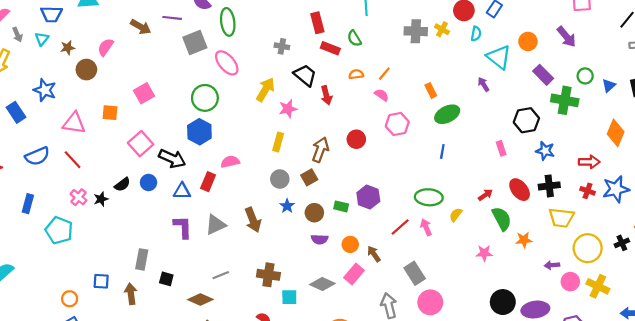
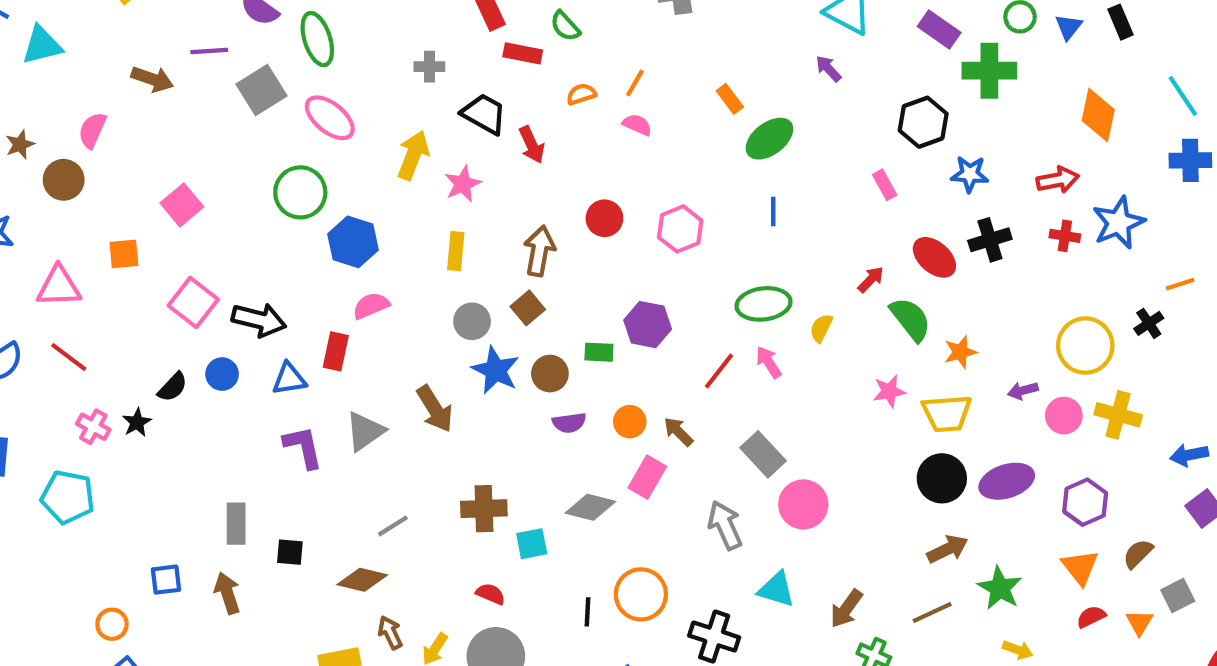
pink hexagon: (397, 124) -> (680, 229), moved
blue hexagon: (199, 132) -> (353, 242), moved
blue star: (287, 206) -> (495, 370), size x1.6
yellow trapezoid: (561, 218) -> (947, 413), moved

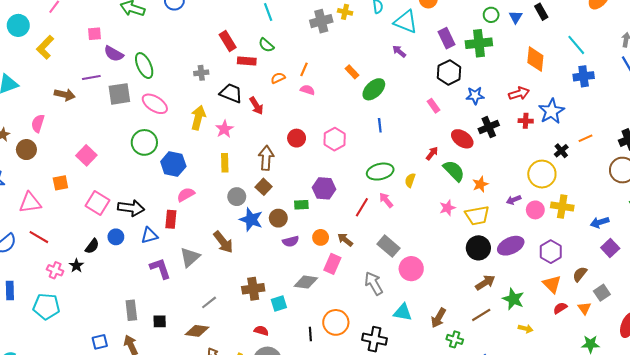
purple rectangle: (939, 29) -> (446, 38), moved, turned 36
gray square: (261, 90) -> (119, 94), turned 30
black cross: (1149, 323) -> (561, 151), moved

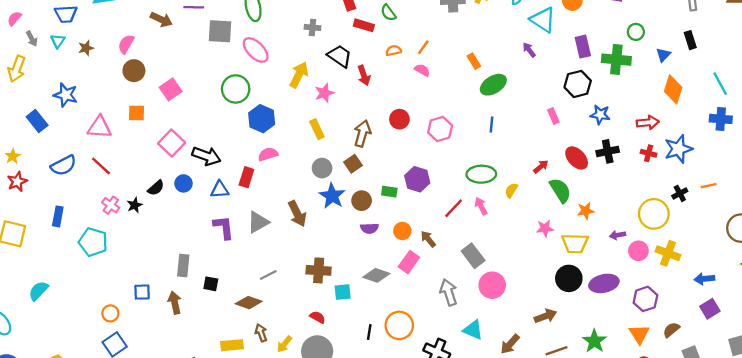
blue triangle: (516, 17) -> (663, 55), moved
brown circle: (26, 150) -> (134, 71), moved
yellow rectangle: (225, 163) -> (317, 129), turned -36
brown arrow: (485, 283) -> (545, 316), moved

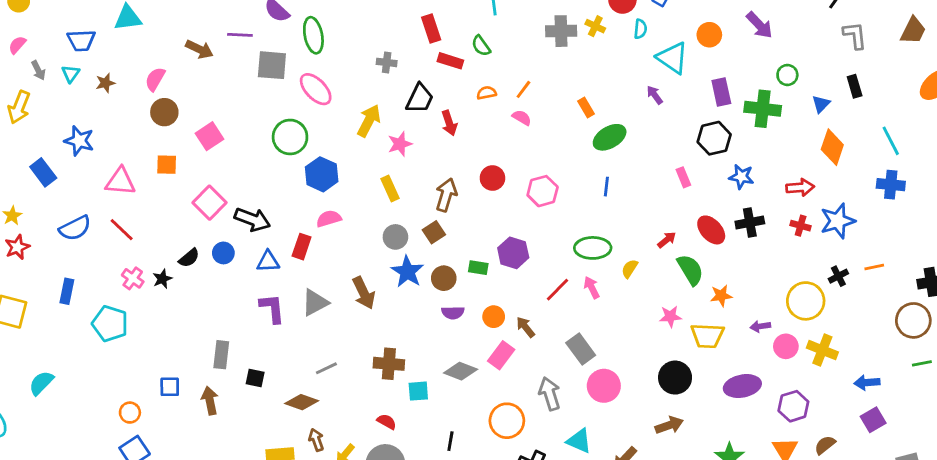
black trapezoid: (340, 56) -> (420, 98), turned 80
black circle: (569, 278) -> (675, 378), moved
orange circle: (399, 325) -> (507, 421), moved

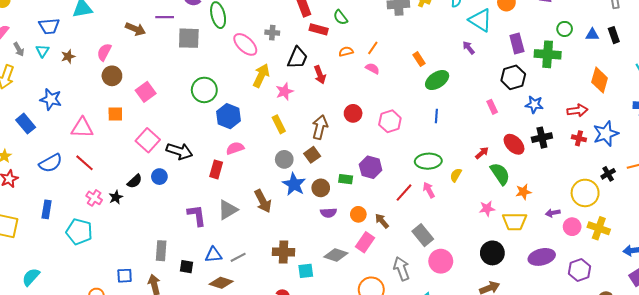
pink ellipse: (316, 89) -> (245, 44), moved
blue triangle: (821, 104) -> (592, 35), moved, turned 48
blue triangle: (268, 261) -> (213, 255), moved

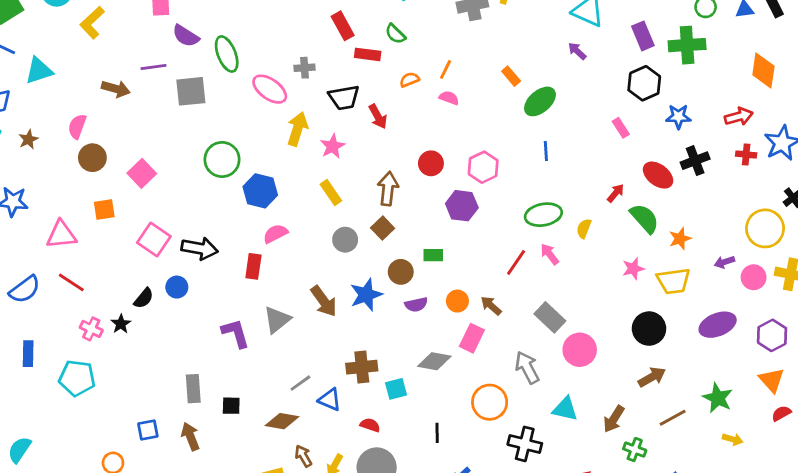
black trapezoid: (298, 58) -> (344, 98), turned 65
purple hexagon: (371, 167) -> (462, 206), moved
blue star: (294, 184) -> (366, 295), moved, turned 30
blue triangle: (213, 255) -> (330, 400), moved, turned 36

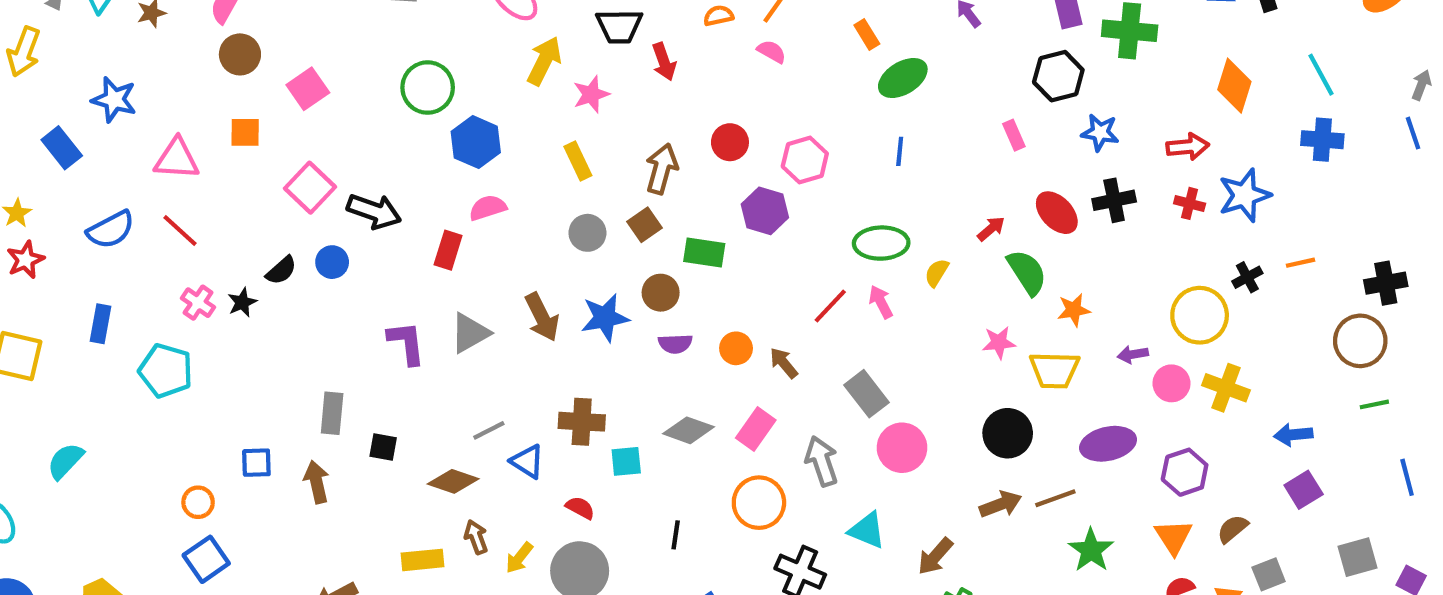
green rectangle: (433, 255) -> (704, 252), moved, size x1.4
pink rectangle: (472, 338) -> (756, 429), moved
brown line: (673, 418) -> (1055, 498), moved

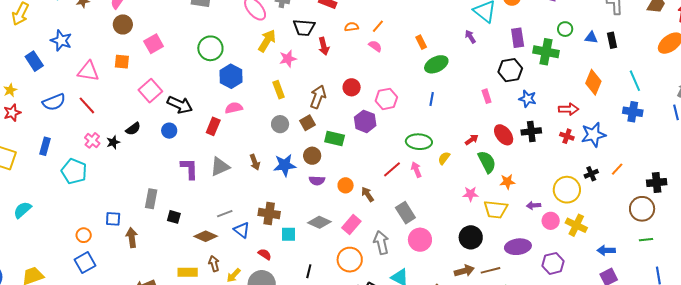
blue circle: (332, 262) -> (169, 131), moved
orange line: (1300, 263) -> (617, 169), turned -40
brown arrow: (542, 317) -> (255, 162), size x0.7
brown arrow: (317, 482) -> (132, 238), moved

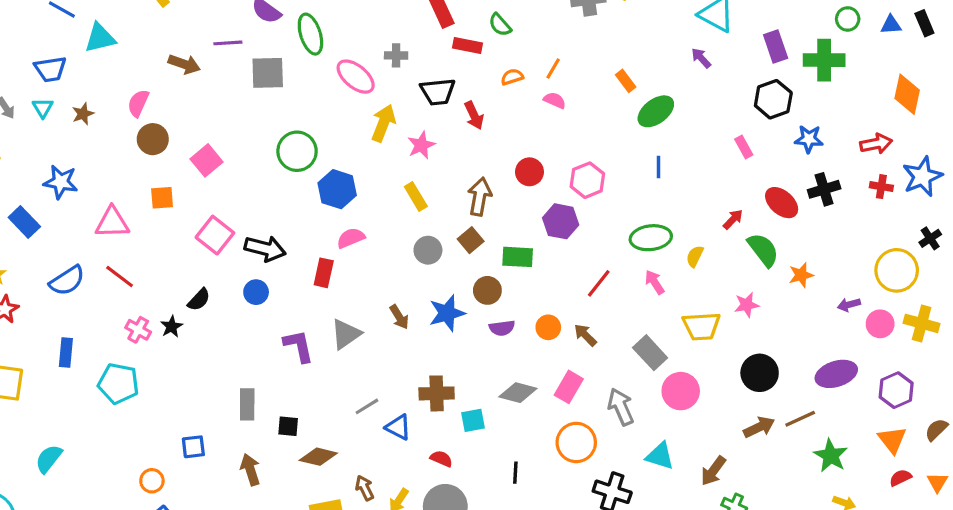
red line: (392, 169) -> (599, 283), moved
yellow trapezoid: (496, 209) -> (701, 326), moved
brown diamond: (206, 236) -> (318, 457), moved
brown arrow: (132, 238) -> (250, 470), moved

